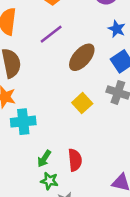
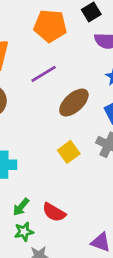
red semicircle: (75, 160) -> (54, 212), turned 120
green star: (49, 181) -> (24, 232), turned -30

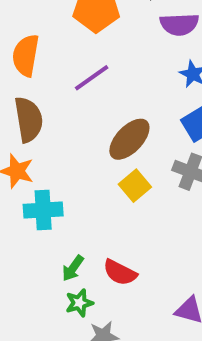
brown ellipse: (74, 103) -> (129, 139), moved

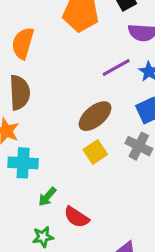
purple line: (92, 78) -> (116, 67), moved
green arrow: (73, 268) -> (47, 197), moved

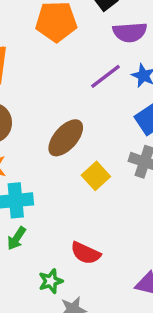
brown ellipse: (95, 116) -> (66, 138), moved
green arrow: (47, 197) -> (17, 238), moved

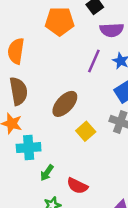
purple line: (105, 76) -> (94, 61), turned -30
green arrow: (17, 238) -> (47, 173), moved

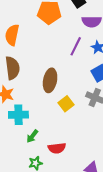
brown ellipse: (65, 104) -> (50, 80), turned -35
red semicircle: (77, 186) -> (57, 148), turned -36

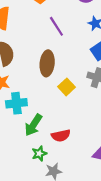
purple line: (76, 46) -> (56, 26), moved, turned -54
green arrow: (32, 136) -> (33, 125), size x1.5

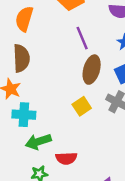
brown ellipse: (47, 63) -> (92, 70), moved
green arrow: (33, 125) -> (38, 142), turned 30

